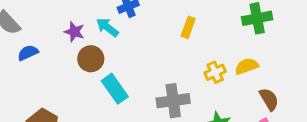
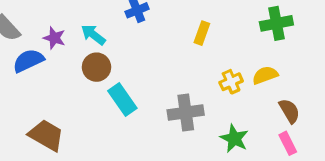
cyan arrow: (107, 27) -> (93, 35), moved
purple star: (74, 32) -> (54, 38), moved
blue semicircle: (28, 53) -> (28, 61), size x1.4

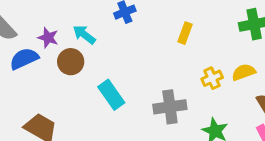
brown circle: (96, 67) -> (71, 62), moved

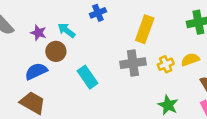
yellow rectangle: (185, 33) -> (145, 29), size x1.6
blue semicircle: (24, 59) -> (36, 71), moved
gray cross: (170, 107) -> (133, 63), moved

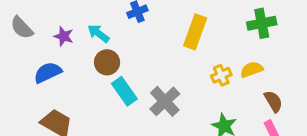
brown circle: (56, 51) -> (107, 62), moved
gray cross: (133, 63) -> (165, 101), moved, turned -35
blue semicircle: (36, 71) -> (48, 72), moved

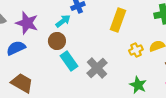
cyan arrow: (98, 33) -> (63, 21), moved, turned 105
purple star: (64, 36) -> (27, 23), size x1.6

